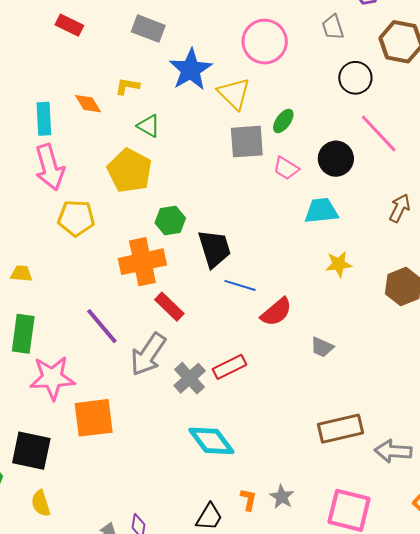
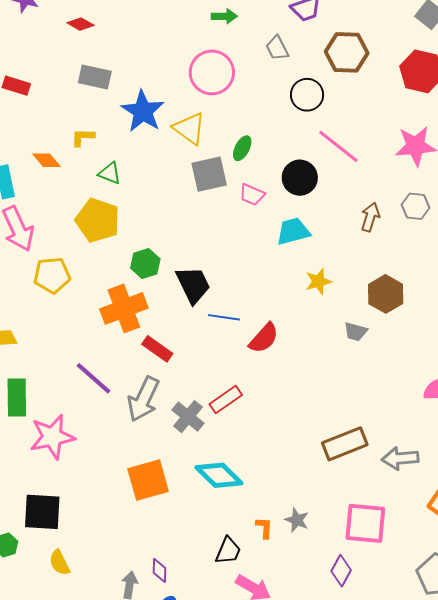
gray trapezoid: (322, 347) -> (356, 332), moved
orange square: (94, 418) -> (148, 480), moved

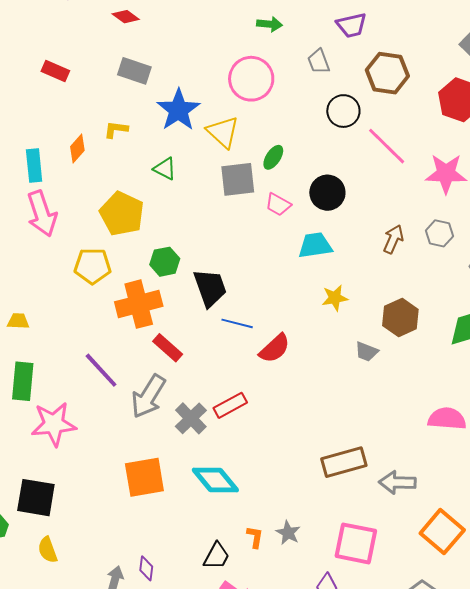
pink line: (338, 146) -> (387, 146), moved
orange diamond: (47, 160) -> (77, 149), turned 76
green triangle: (110, 173) -> (165, 169), moved
yellow pentagon: (52, 275) -> (93, 266), moved

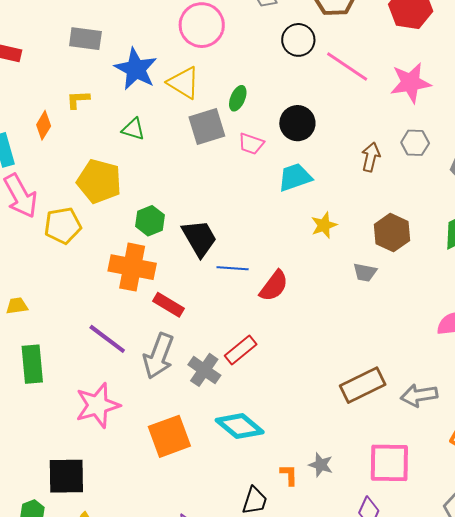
yellow pentagon: (93, 266) -> (63, 226), moved
orange cross: (139, 304) -> (132, 267), turned 36
pink star: (54, 424) -> (98, 405), moved

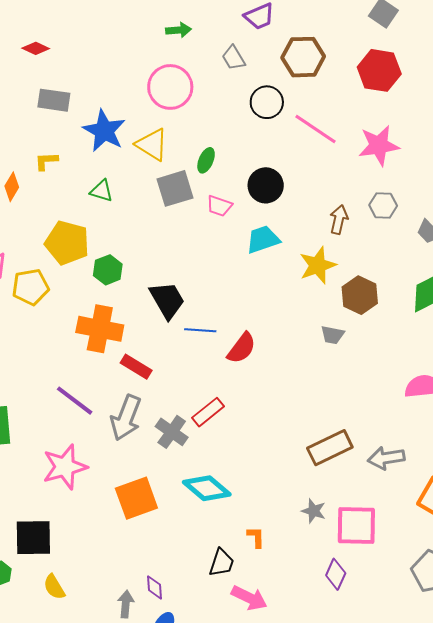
green hexagon: (150, 221) -> (108, 270), moved
yellow star: (324, 225) -> (318, 265), moved, size x1.4
gray star: (321, 465) -> (314, 511), moved

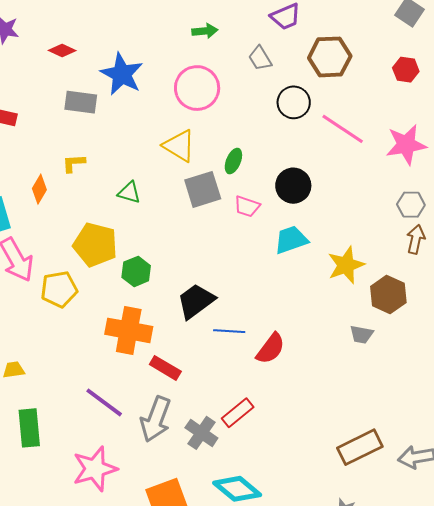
red hexagon: (379, 70) -> (406, 70), size x0.6
blue star: (104, 131) -> (122, 74), moved
brown arrow: (339, 220) -> (416, 239), moved
black trapezoid: (167, 300) -> (196, 301), turned -96

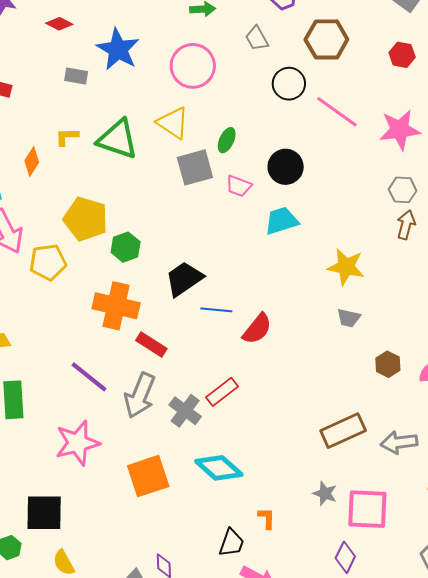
gray rectangle: (81, 102) -> (76, 76), size x0.7
green triangle: (129, 192) -> (118, 139), moved, size x1.8
yellow star: (346, 265) -> (346, 267), moved, turned 30
brown hexagon: (388, 295) -> (388, 364), moved, size x0.7

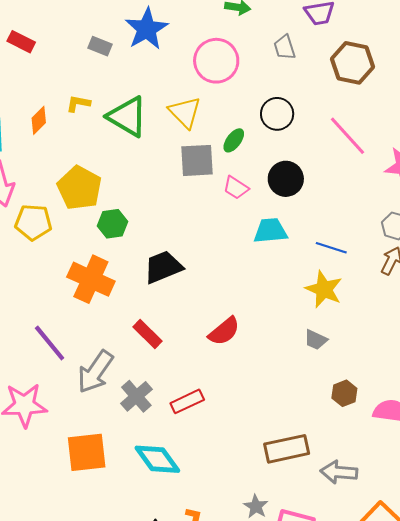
black circle: (289, 84) -> (277, 114), moved
blue line: (216, 310) -> (331, 248), moved
red rectangle: (151, 345) -> (148, 334), moved
red rectangle: (222, 392) -> (187, 401), moved

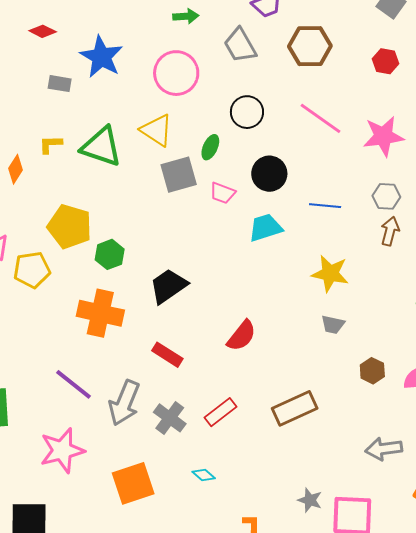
gray trapezoid: (285, 47) -> (240, 45), size x1.4
blue line: (331, 248) -> (325, 206), moved
brown rectangle: (287, 449) -> (295, 408), moved
cyan diamond: (157, 459) -> (204, 475), size x0.5

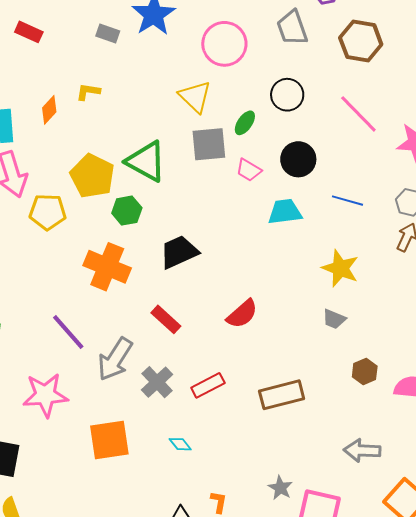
green triangle: (101, 147) -> (146, 161), moved

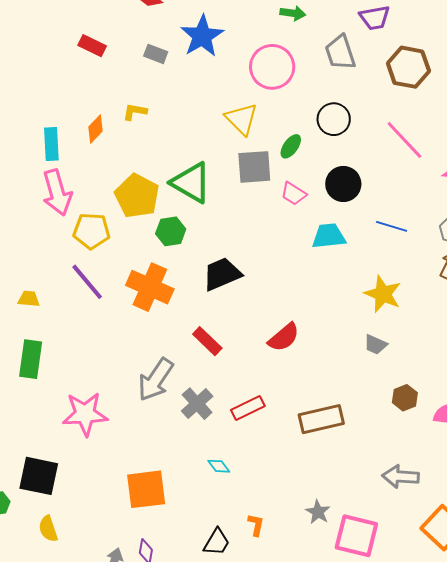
red rectangle: (29, 32) -> (92, 46), moved
purple line: (68, 332) -> (87, 282), moved
orange square: (109, 440) -> (146, 489), moved

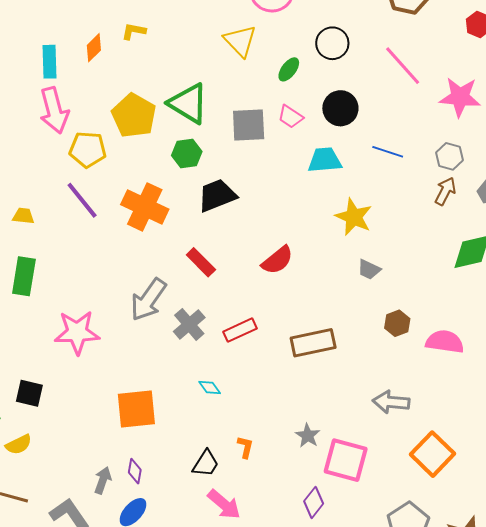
gray square: (254, 167) -> (249, 125), moved
green hexagon: (171, 231) -> (187, 154), moved
yellow star: (383, 294) -> (354, 217), moved
black square: (39, 476) -> (29, 393), size x0.7
yellow semicircle: (48, 529) -> (19, 444), moved, turned -100

